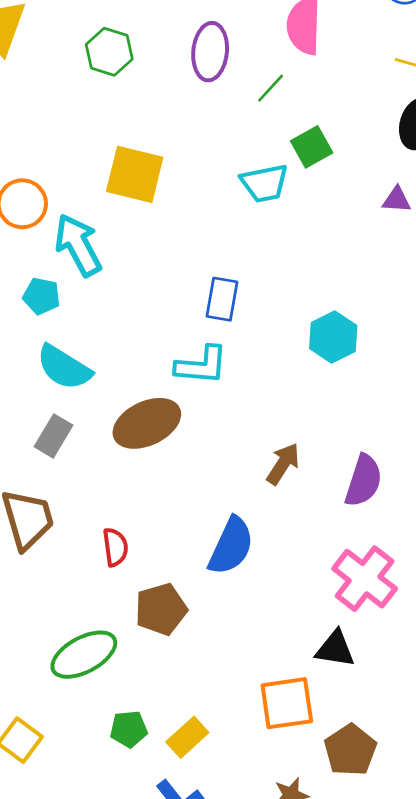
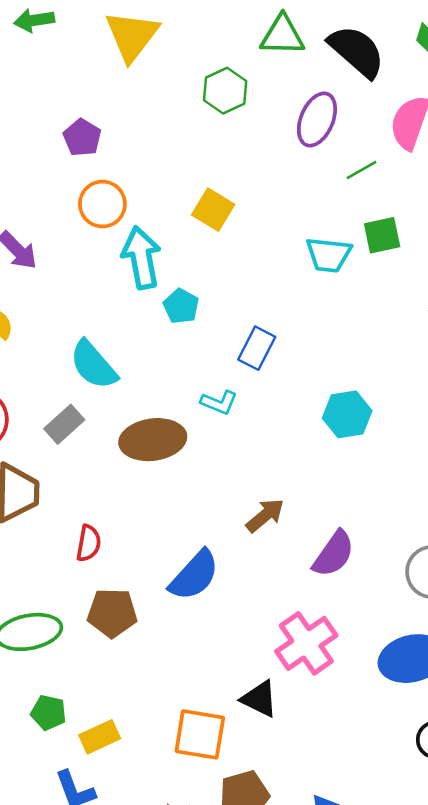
yellow square: (135, 174) -> (213, 210), size x0.7
cyan pentagon: (41, 296) -> (181, 306), moved
cyan L-shape: (201, 365) -> (219, 402), size x0.7

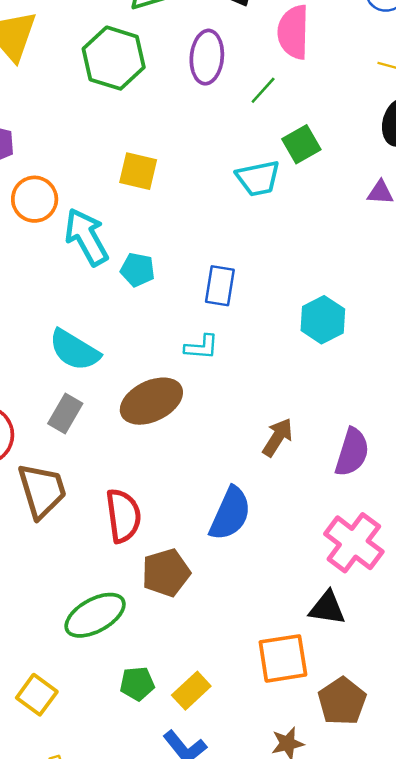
green hexagon: (225, 91) -> (114, 58), size x1.4
red semicircle: (89, 543) -> (123, 516), size x1.5

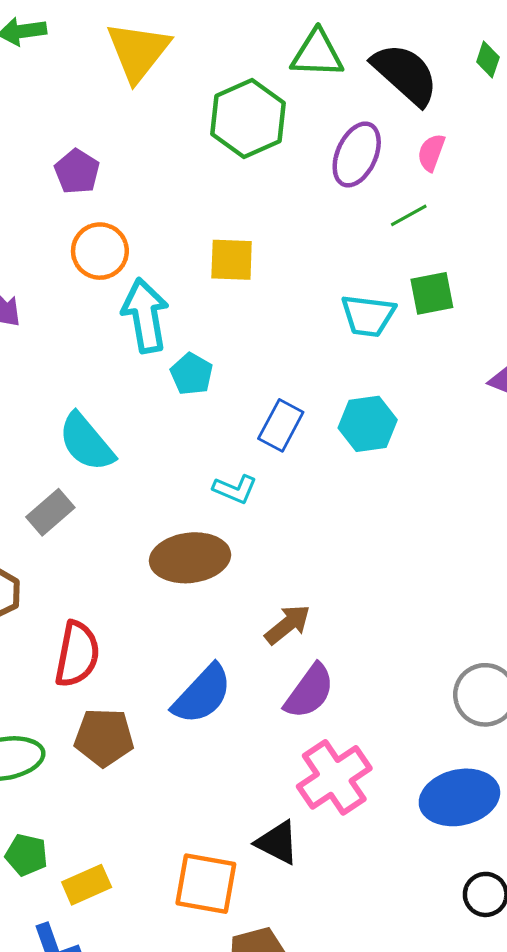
pink semicircle: (293, 32) -> (431, 153), moved, size x0.6
yellow square: (138, 171) -> (232, 260), turned -30
cyan hexagon: (323, 320) -> (368, 424), moved
brown ellipse: (151, 401) -> (190, 558), moved
purple semicircle: (352, 452) -> (309, 691), moved

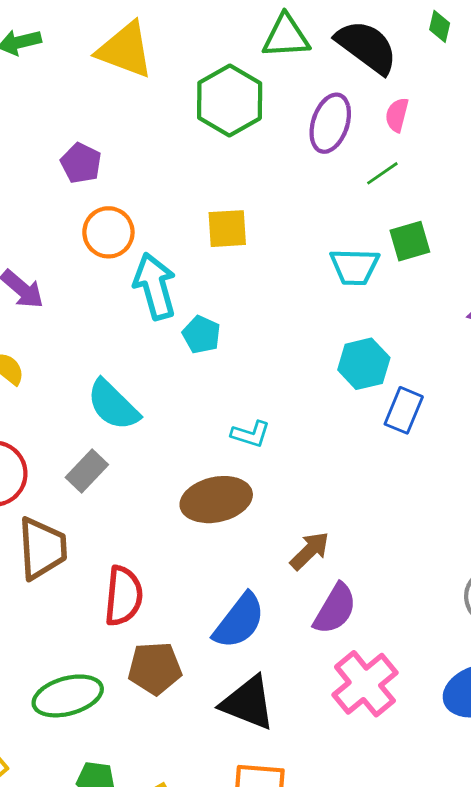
yellow triangle: (138, 51) -> (125, 50), turned -42
blue rectangle: (281, 425) -> (404, 410), moved
black triangle: (277, 843) -> (248, 703), moved, size x1.4

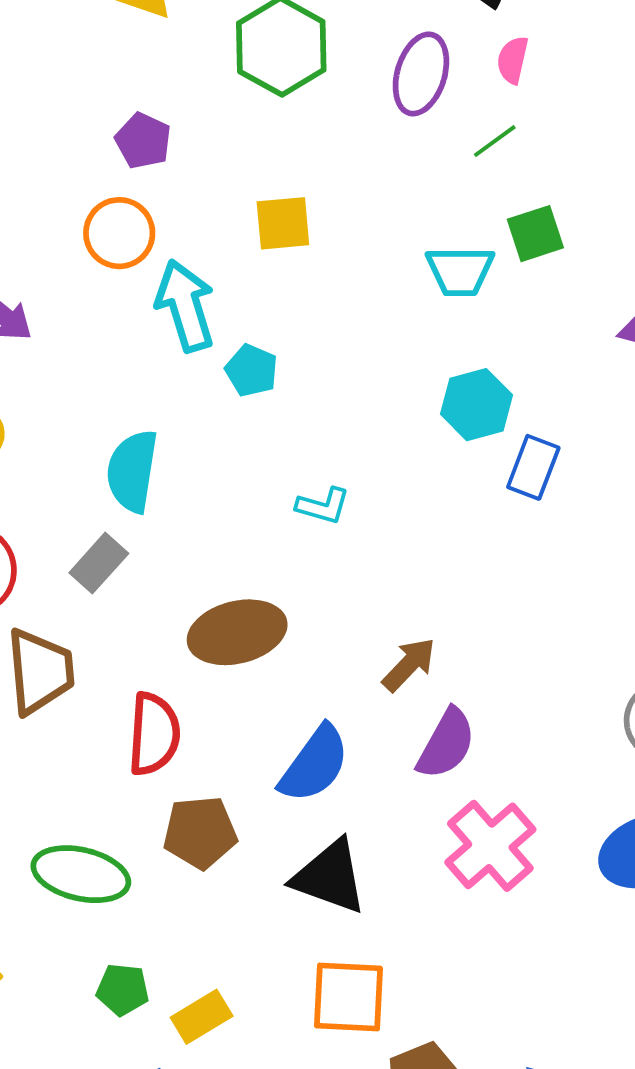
purple pentagon: (81, 163) -> (143, 141), moved
cyan semicircle: (113, 405) -> (132, 471), turned 56
brown ellipse: (216, 500) -> (237, 632), moved
green ellipse: (68, 696) -> (81, 874), turned 30

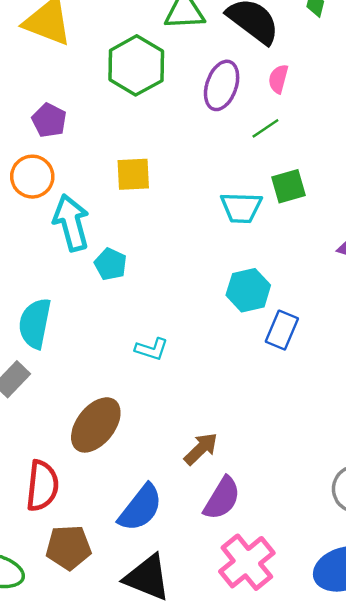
brown ellipse: (237, 632) -> (96, 425), turned -40

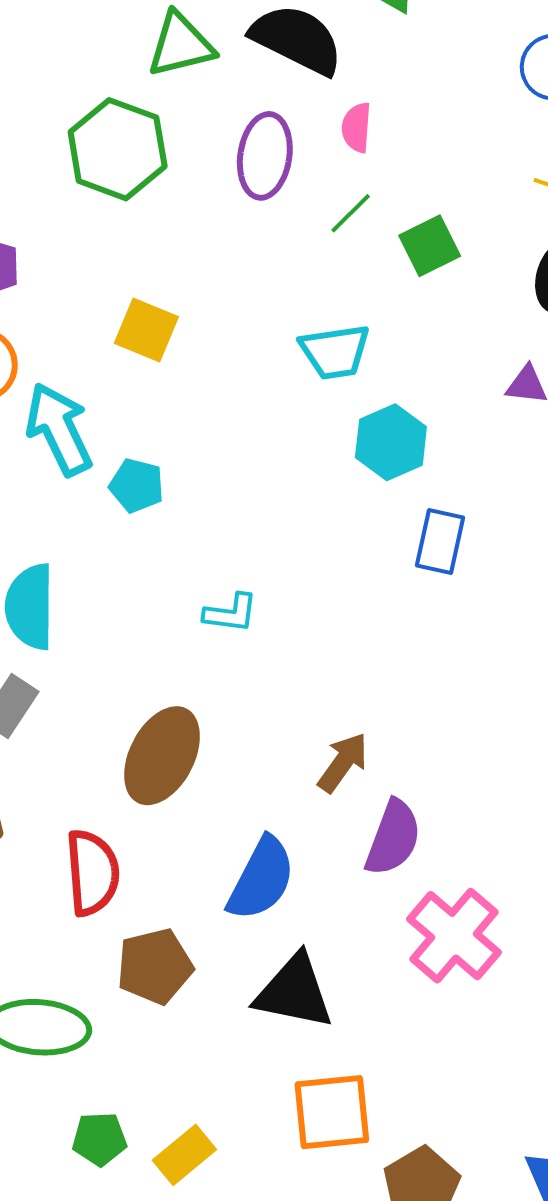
yellow square: (133, 174) -> (146, 330), turned 36
green square: (288, 186) -> (430, 246), moved
cyan hexagon: (248, 290) -> (391, 442), moved

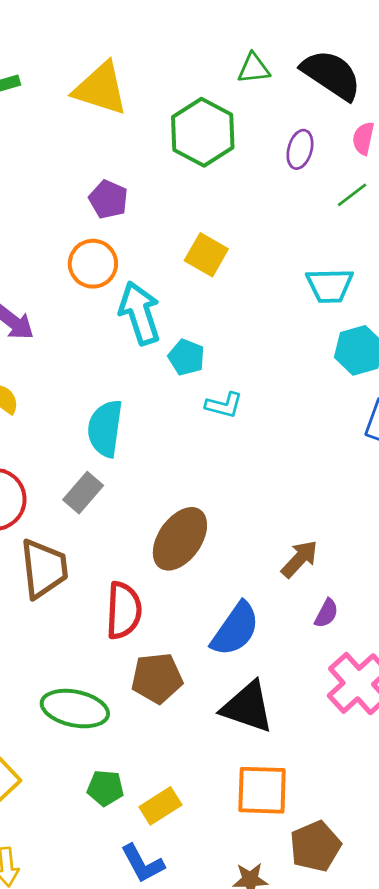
green triangle: (181, 45) -> (254, 68), size x0.7
purple ellipse: (265, 156) -> (300, 149), size x0.7
cyan L-shape: (231, 613) -> (224, 405), moved
purple semicircle: (393, 838) -> (326, 613), size x0.6

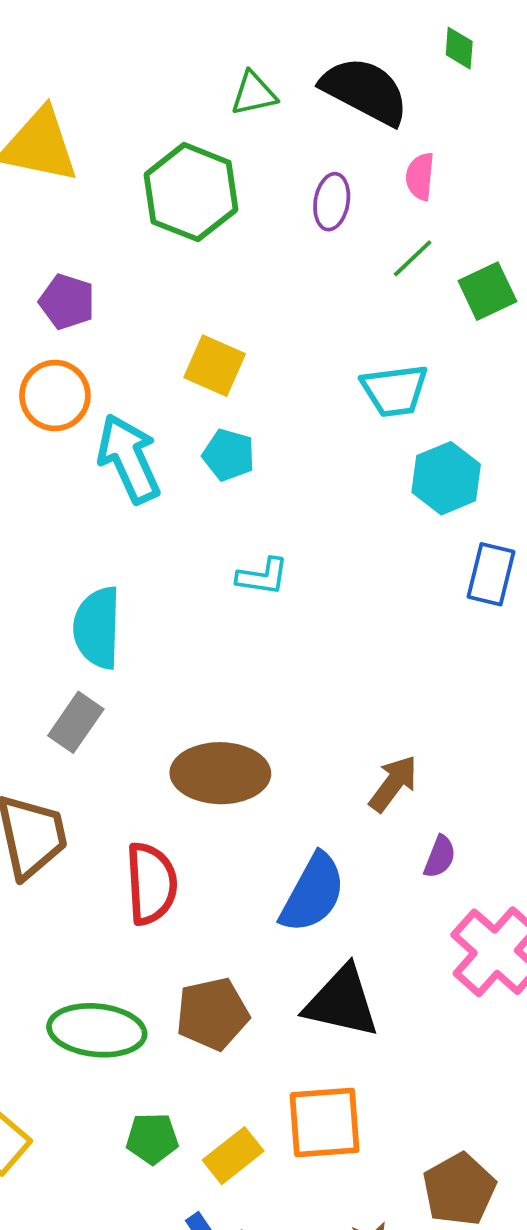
cyan pentagon: (186, 357) -> (229, 455), moved
brown ellipse: (180, 539) -> (220, 773), turned 62
brown pentagon: (157, 678) -> (212, 1014), moved
orange square: (262, 790) -> (325, 1123), moved

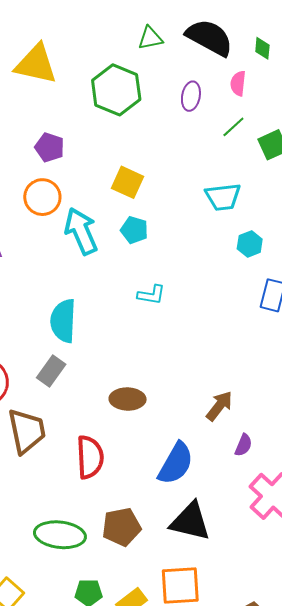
green diamond: (459, 48) -> (262, 48), moved
cyan hexagon: (446, 478) -> (250, 244), size x0.7
brown ellipse: (220, 773) -> (128, 399), size x0.7

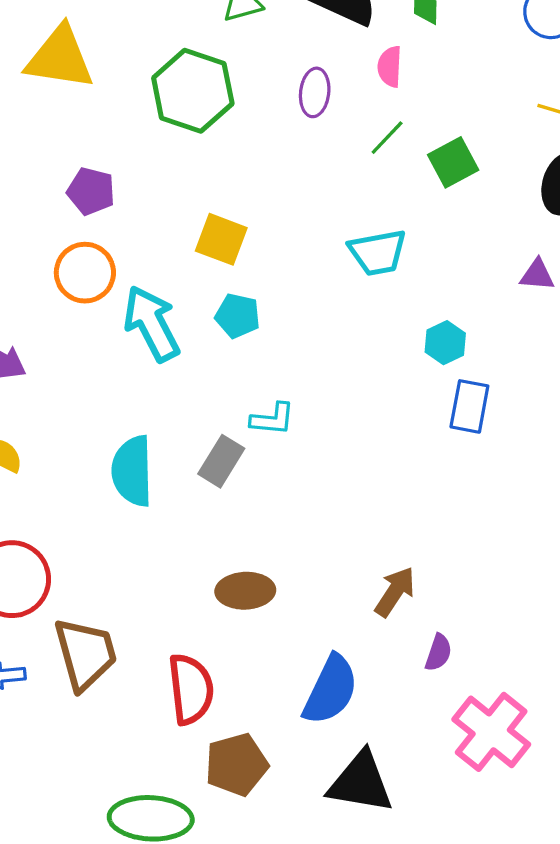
cyan hexagon: (250, 244) -> (445, 343), moved
gray rectangle: (51, 371) -> (221, 461), moved
brown pentagon: (122, 527) -> (236, 765), moved

